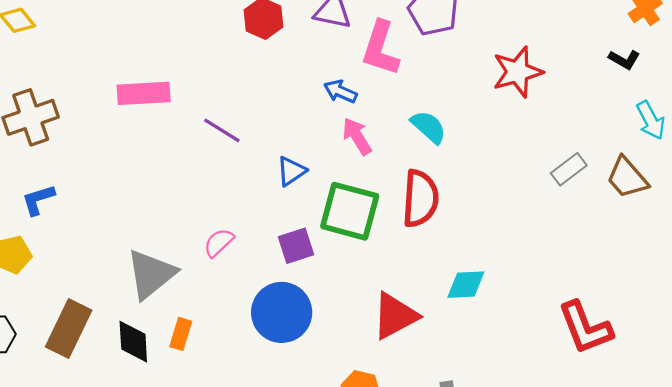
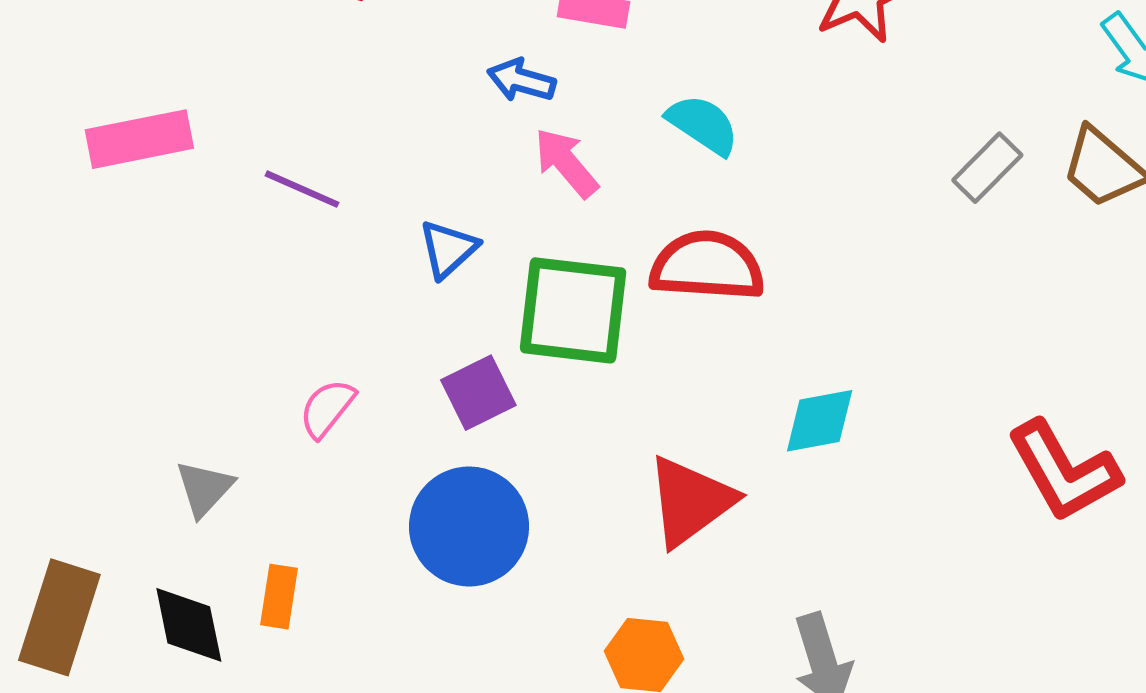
red semicircle: (420, 199) -> (707, 266), turned -82
gray triangle: (151, 274) -> (204, 488), size x0.6

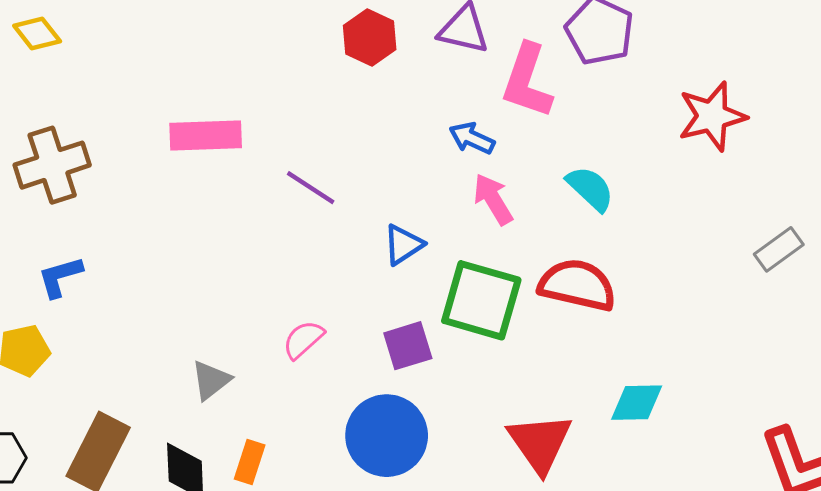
red triangle: (690, 501) -> (540, 443), turned -38

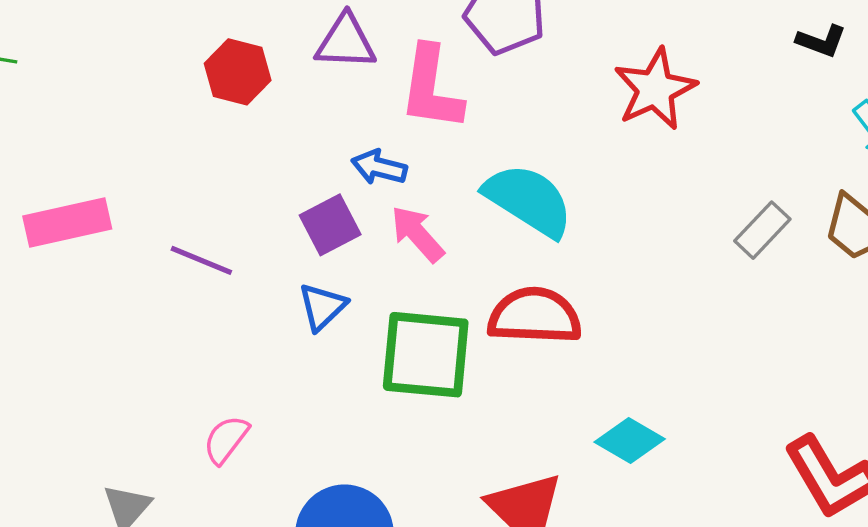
cyan semicircle: (590, 188) -> (529, 200), size x1.5
purple square: (408, 346) -> (330, 225), moved
cyan diamond: (637, 403) -> (630, 440), turned 42

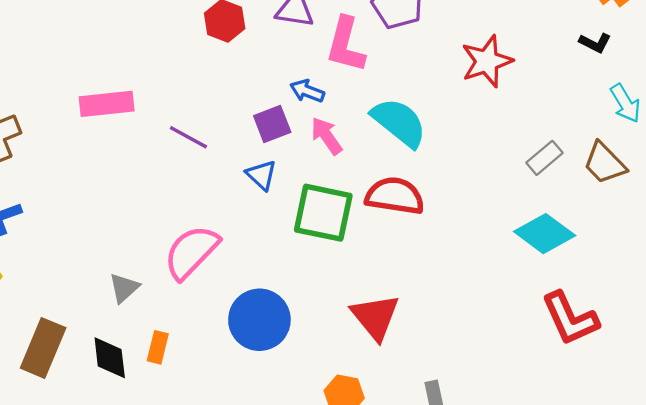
blue triangle: (322, 307) -> (261, 175), turned -40
pink semicircle: (226, 440) -> (191, 252), size x1.8
cyan diamond: (630, 440) -> (545, 234), moved, size x1.4

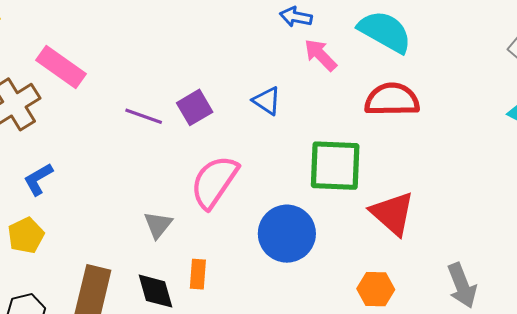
pink rectangle: (107, 104) -> (61, 67), moved, turned 51
purple square: (272, 124) -> (195, 107), moved
purple line: (188, 137) -> (144, 116), moved
green square: (323, 213) -> (335, 166), moved

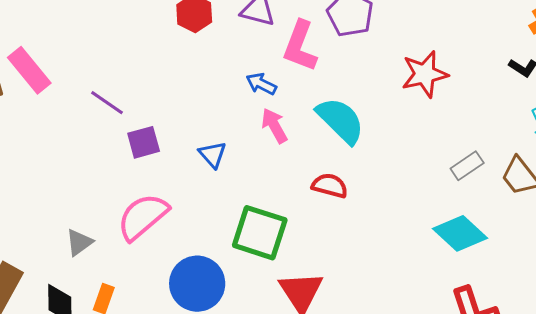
red semicircle: (392, 100) -> (330, 186), size x0.7
purple line: (144, 116) -> (107, 103), moved

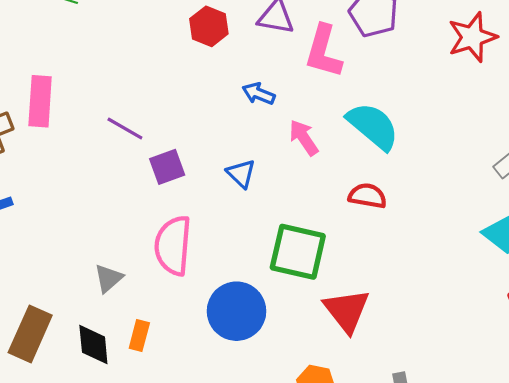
pink rectangle: (29, 70) -> (40, 101), turned 48
red star: (425, 74) -> (472, 37), moved
blue arrow: (261, 84) -> (259, 94), moved
pink semicircle: (143, 217) -> (173, 245), turned -40

